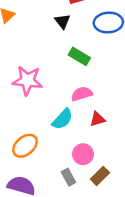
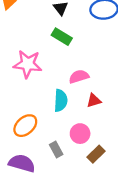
green rectangle: (79, 56) -> (62, 37), moved
cyan semicircle: (62, 119) -> (61, 100), turned -40
gray rectangle: (68, 177) -> (56, 150), moved

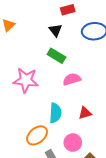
pink semicircle: (79, 77) -> (72, 79), moved
orange ellipse: (25, 126) -> (37, 135), moved

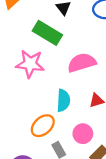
green rectangle: (56, 56) -> (47, 33), moved, size x1.4
pink semicircle: (72, 79) -> (82, 63), size x1.4

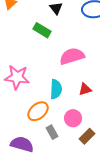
green rectangle: (47, 33) -> (42, 30), size x0.7
pink star: (30, 64) -> (17, 77), moved

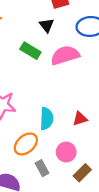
pink semicircle: (72, 56) -> (65, 55), moved

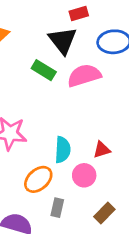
black triangle: (47, 25) -> (63, 40), size x1.6
pink circle: (66, 152) -> (84, 175), moved
gray rectangle: (42, 168) -> (57, 208), turned 42

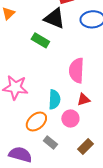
black triangle: (63, 40) -> (54, 18), turned -30
pink semicircle: (84, 76) -> (76, 70), moved, turned -70
gray rectangle: (57, 208) -> (50, 143), turned -64

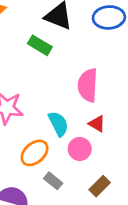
cyan semicircle: (54, 99) -> (58, 124), turned -30
red triangle: (83, 99) -> (97, 124), turned 48

